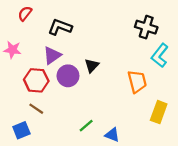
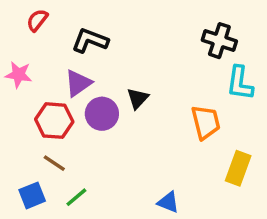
cyan L-shape: (160, 55) -> (240, 83), turned -30
green line: (86, 126) -> (76, 197), moved

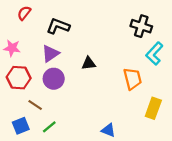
cyan L-shape: (240, 83) -> (154, 54), turned 35
black triangle: (138, 98) -> (89, 63), turned 40
purple circle: (102, 114) -> (54, 79), moved
red hexagon: (54, 121) -> (19, 78), moved

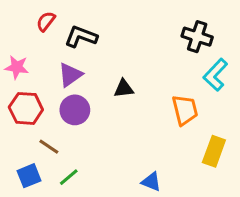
red semicircle: (24, 13) -> (46, 21), moved

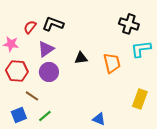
red semicircle: (46, 21) -> (30, 27), moved
cyan L-shape: (215, 75) -> (141, 49), turned 40
orange trapezoid: (185, 110) -> (112, 63), moved

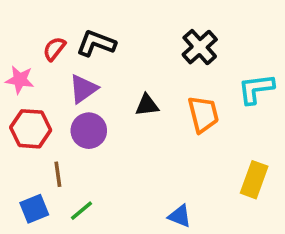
black cross: (129, 24) -> (200, 47), moved, turned 30
brown line: (32, 96) -> (58, 174), turned 48

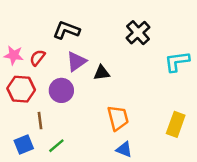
red semicircle: (54, 49) -> (38, 58), moved
purple triangle: (83, 89) -> (76, 62), moved
orange trapezoid: (203, 114) -> (118, 118), moved

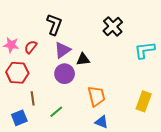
black L-shape: (66, 30) -> (54, 24), turned 90
purple circle: (61, 90) -> (65, 74), moved
green line: (56, 146) -> (56, 112), moved

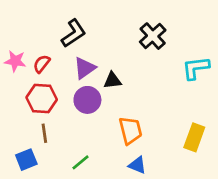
black L-shape: (54, 24) -> (74, 33), turned 35
red hexagon: (17, 73) -> (42, 99), moved
green line: (56, 112) -> (80, 162), moved

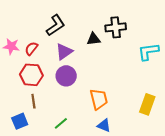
black cross: (153, 36) -> (116, 27), turned 36
black triangle: (112, 80) -> (94, 39), moved

